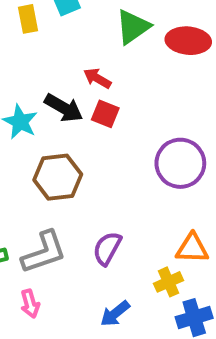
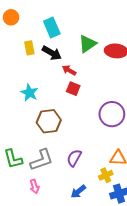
yellow rectangle: (28, 19) -> (29, 48), moved
black arrow: (64, 108) -> (52, 53), moved

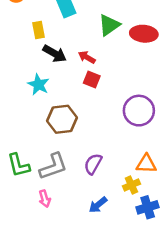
black arrow: (52, 53) -> (55, 54), moved

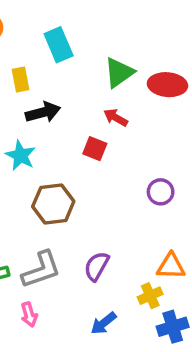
black arrow: (55, 54) -> (43, 112), turned -45
red arrow: (87, 57) -> (116, 117), moved
purple circle: (139, 111) -> (161, 192), size x0.6

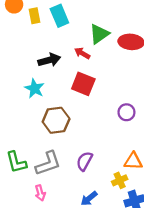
yellow rectangle: (20, 79) -> (34, 16), moved
red arrow: (116, 117) -> (82, 53), moved
red square: (95, 149) -> (83, 84), size x1.5

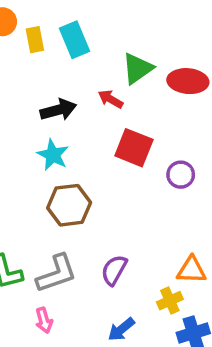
red square: (83, 84) -> (134, 148), moved
cyan star: (34, 88) -> (53, 155), moved
purple circle: (126, 112) -> (181, 175), moved

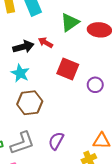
red arrow: (110, 99) -> (46, 43), moved

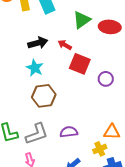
red arrow: (46, 43) -> (65, 45), moved
purple semicircle: (56, 141) -> (69, 132), turned 54

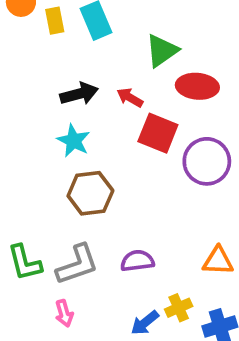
red ellipse: (110, 27) -> (197, 86), moved
purple circle: (106, 79) -> (207, 161), size x1.6
yellow cross: (100, 149) -> (179, 308), moved

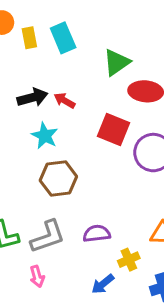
black arrow: (79, 94) -> (32, 97), moved
red arrow: (130, 98) -> (65, 101), moved
yellow cross: (179, 308) -> (129, 260), moved

